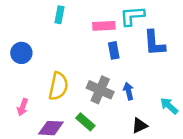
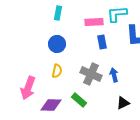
blue circle: (21, 53) -> (57, 44), moved
yellow semicircle: (58, 86) -> (57, 71), size x0.6
pink arrow: (23, 107) -> (28, 88), size x1.6

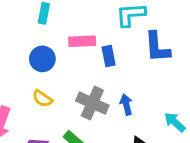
pink rectangle: (94, 22) -> (82, 41), moved
yellow semicircle: (57, 71) -> (42, 99), turned 112

